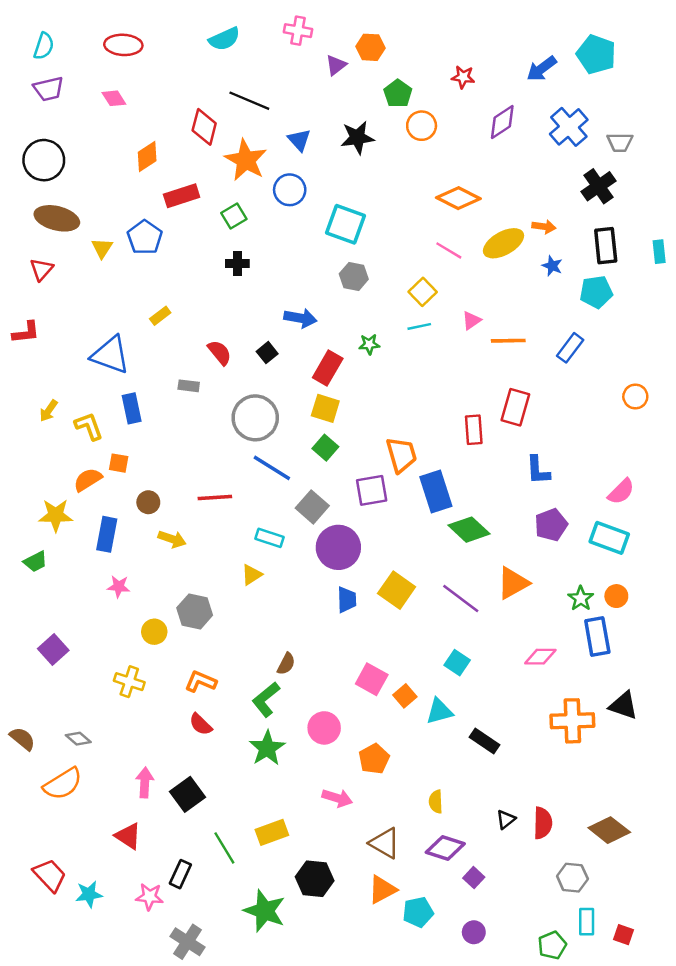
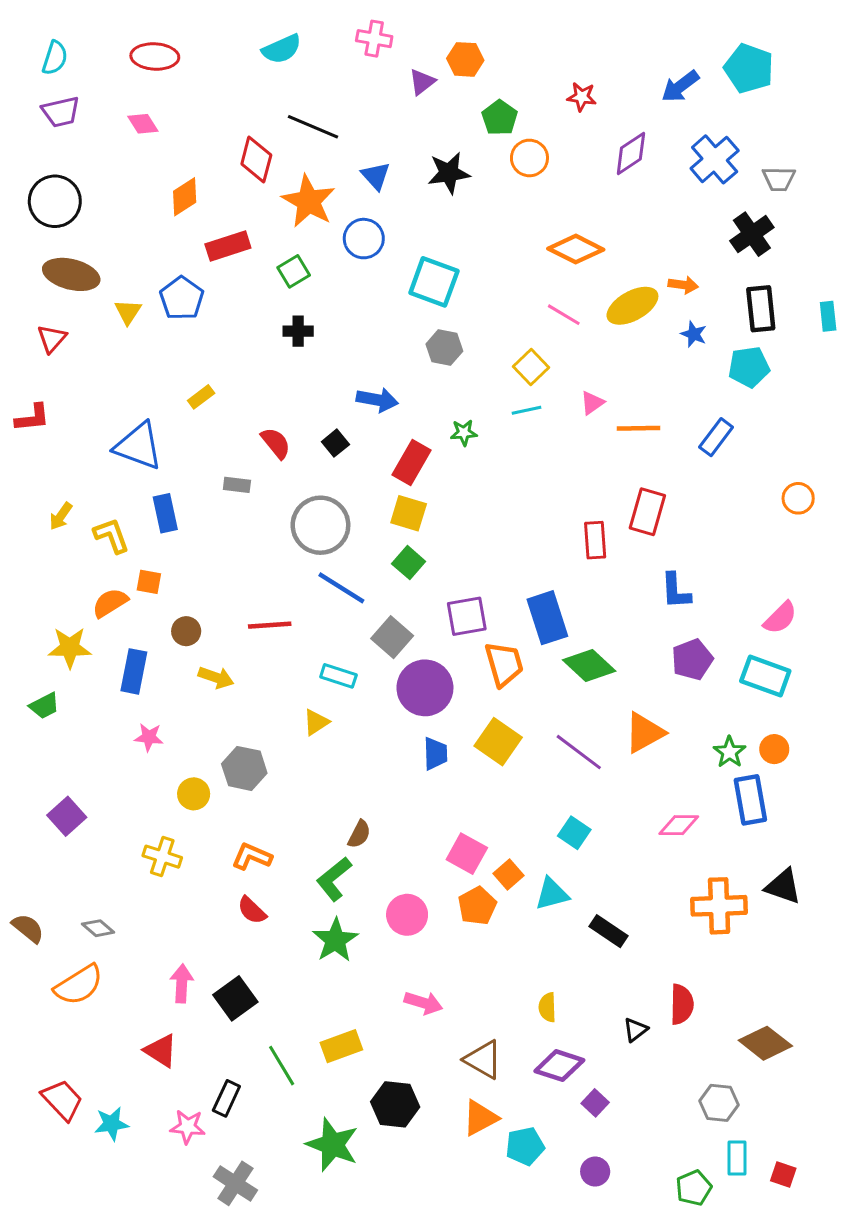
orange trapezoid: (401, 455) -> (504, 664), moved
orange pentagon: (374, 759) -> (477, 906), moved
red semicircle: (543, 823) -> (682, 1004), moved

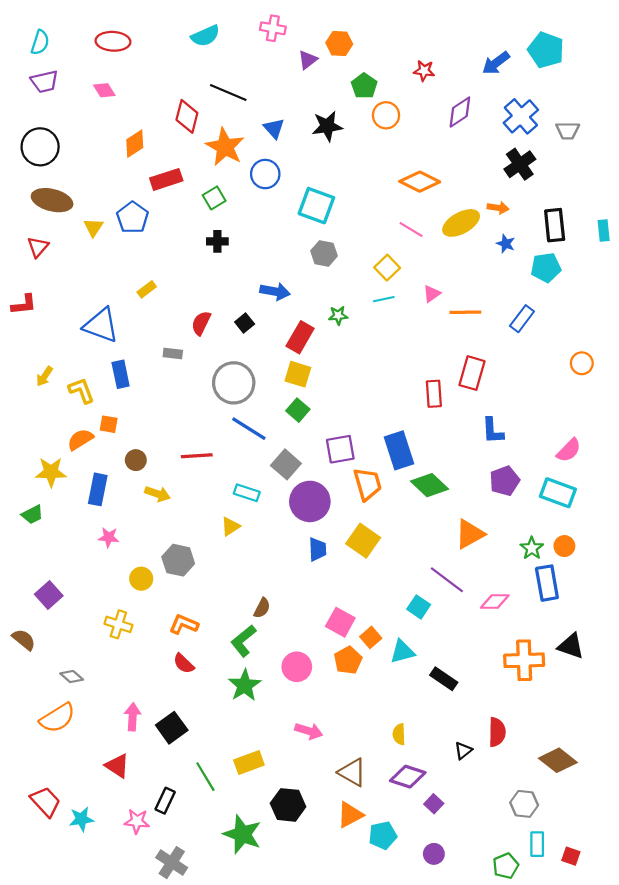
black cross: (752, 234) -> (520, 164), moved
red semicircle: (276, 443) -> (201, 323), turned -115
purple line: (579, 752) -> (447, 580), moved
brown semicircle: (28, 928) -> (24, 640), moved

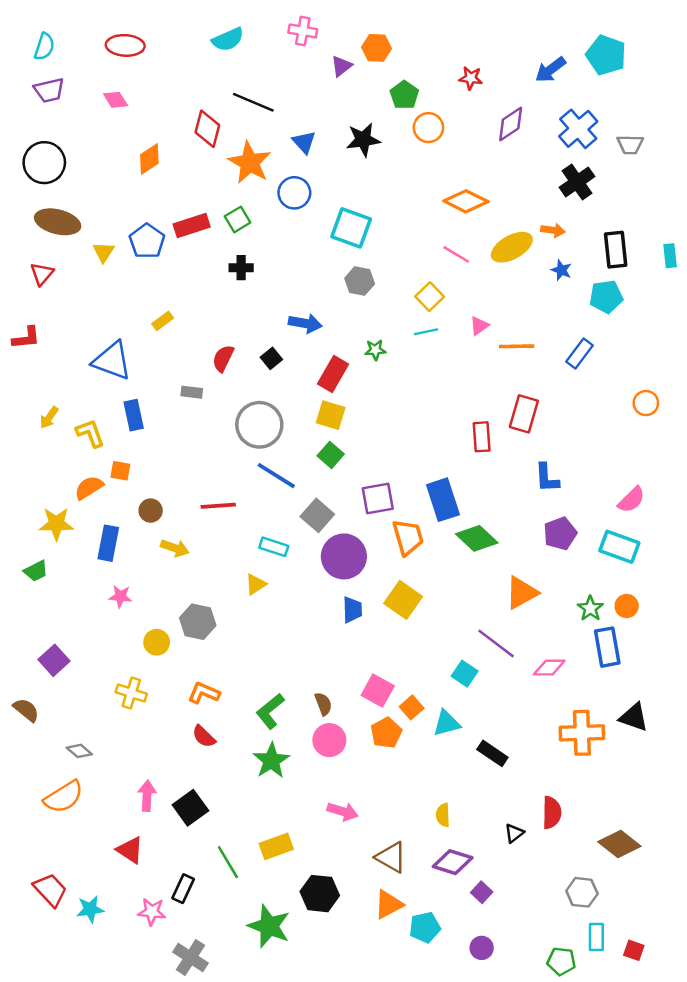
red rectangle: (166, 179) -> (192, 225), moved
brown semicircle: (262, 608) -> (323, 704), moved, turned -48
green pentagon: (506, 866) -> (561, 961), turned 30

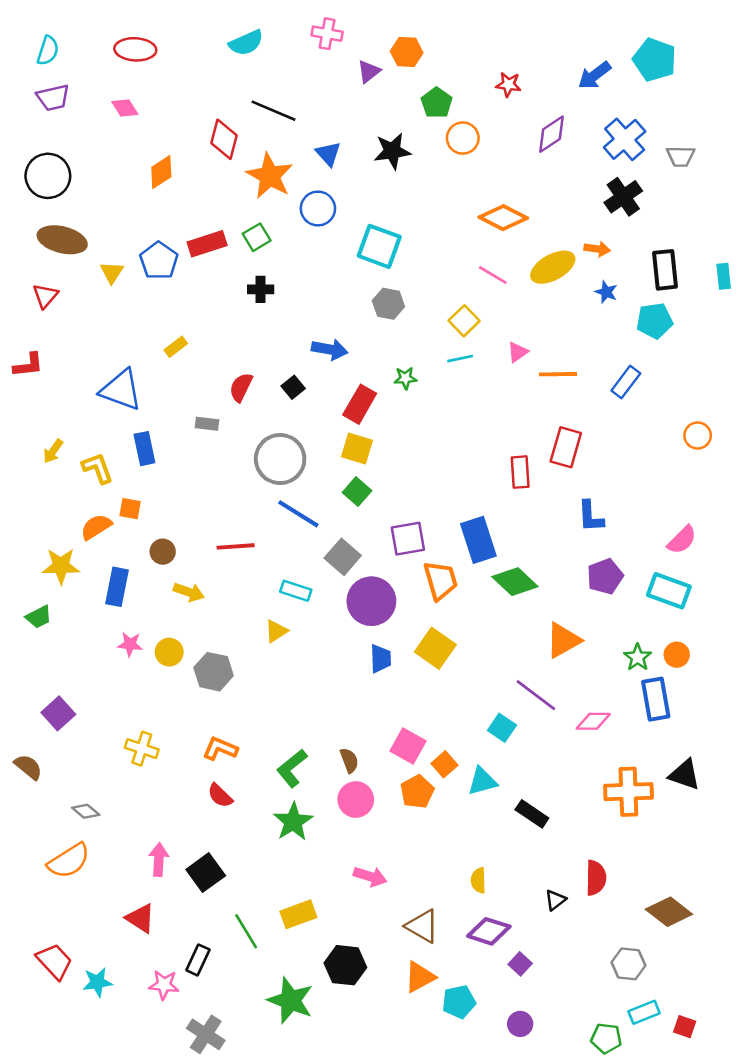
yellow circle: (157, 642) -> (169, 652), moved
cyan rectangle: (596, 937) -> (644, 1012), turned 68

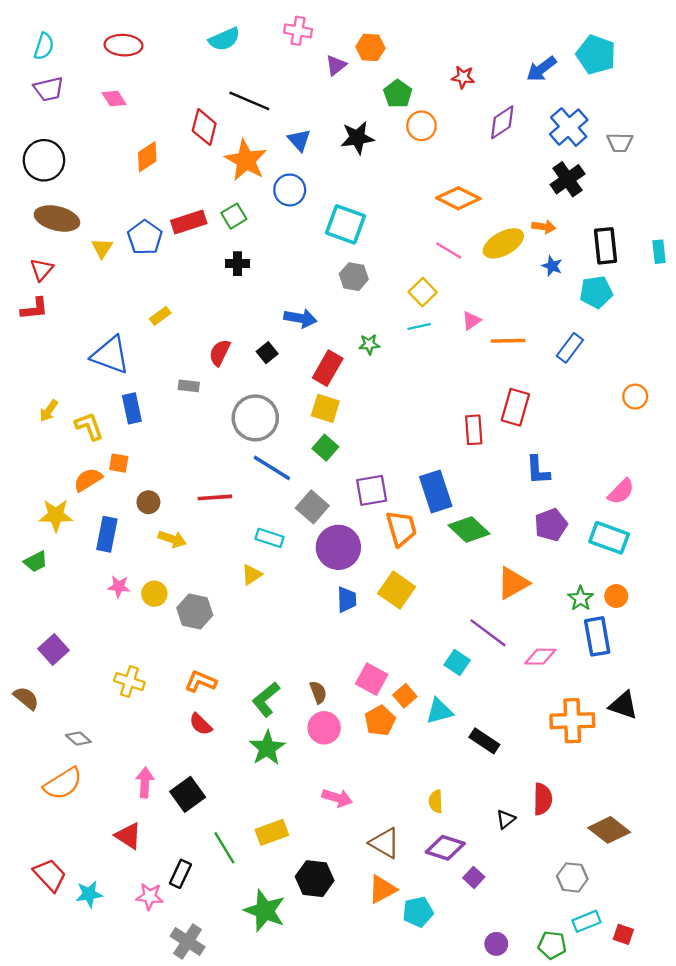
red L-shape: (28, 365) -> (34, 309), moved
purple circle: (520, 1024) -> (496, 944), moved

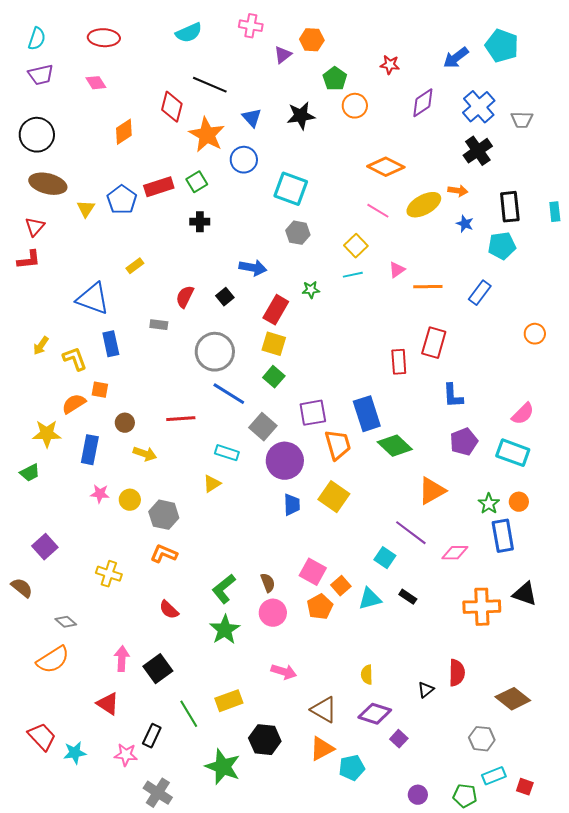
orange L-shape: (201, 682) -> (164, 554), moved
black rectangle: (484, 741) -> (408, 597), moved, size x0.7

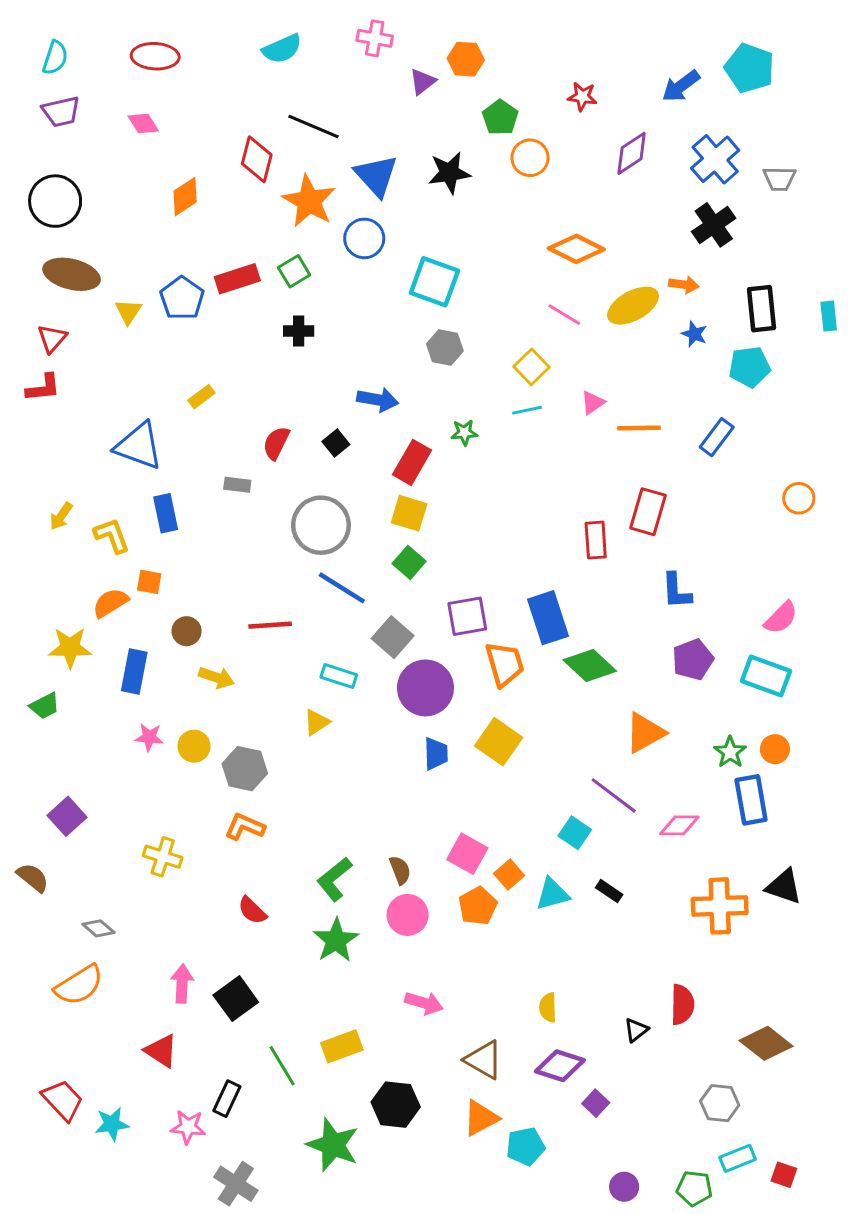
blue triangle: (252, 118) -> (376, 176), size x1.5

